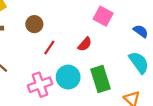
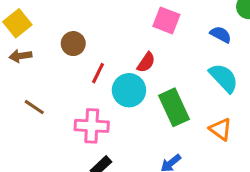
cyan circle: (68, 77) -> (129, 90), moved
pink cross: (40, 85) -> (92, 126), turned 30

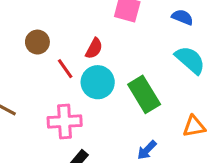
red semicircle: (146, 62) -> (94, 48), moved
red line: (98, 73) -> (65, 69), turned -55
orange triangle: (220, 129) -> (194, 126), moved, turned -40

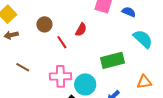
blue semicircle: (182, 17) -> (129, 12), moved
cyan circle: (98, 82) -> (85, 84), moved
green rectangle: (144, 94) -> (112, 60), turned -75

